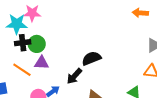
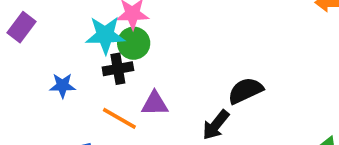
green circle: (37, 44) -> (134, 43), moved

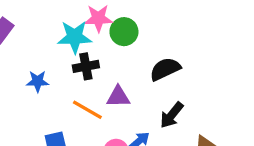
green circle: (134, 43) -> (124, 32), moved
black semicircle: (245, 91) -> (165, 69), moved

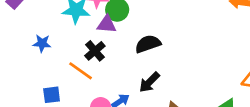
black cross: (86, 66) -> (95, 51), moved, turned -36
purple triangle: (118, 97) -> (107, 24), moved

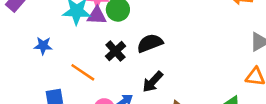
purple triangle: (107, 24) -> (97, 16), moved
black cross: (95, 51) -> (115, 51), moved

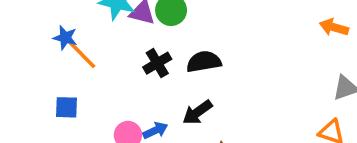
orange line: (83, 72) -> (82, 55), moved

